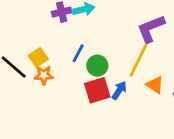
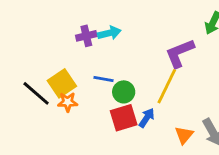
blue line: (78, 53) -> (104, 79), turned 72
yellow square: (38, 57) -> (62, 83), size x1.4
orange triangle: (155, 85) -> (184, 135), moved, turned 36

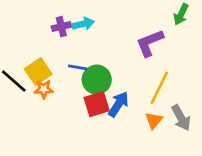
yellow line: (167, 86) -> (159, 88), moved
green circle: (124, 92) -> (97, 80), size x1.4
blue arrow: (147, 118) -> (118, 104), size x1.4

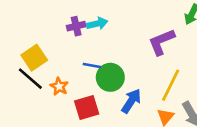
yellow square: (38, 71) -> (34, 58), moved
orange star: (44, 89) -> (59, 87), turned 30
red square: (97, 104) -> (87, 108), moved

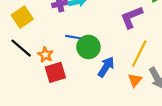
yellow square: (34, 58) -> (22, 17), moved
red square: (87, 108) -> (55, 72), moved

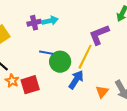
yellow line: (139, 54) -> (85, 57), moved
orange star: (45, 55) -> (12, 81), moved

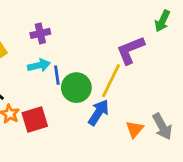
cyan arrow: (50, 21) -> (39, 65), moved
blue line: (46, 53) -> (57, 75), turned 72

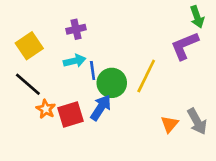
green arrow: (162, 21) -> (197, 17), turned -45
purple L-shape: (130, 50) -> (185, 46), moved
blue arrow: (99, 113) -> (101, 108), moved

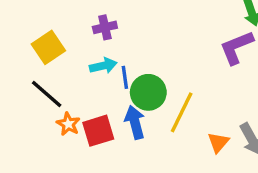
yellow line: (146, 76) -> (182, 112), moved
blue arrow: (101, 108) -> (135, 122), turned -48

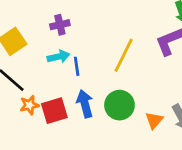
green circle: (148, 92) -> (119, 105), moved
yellow line: (182, 112) -> (124, 55), moved
orange star: (68, 124) -> (29, 105), turned 30

